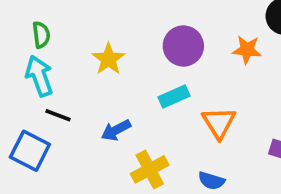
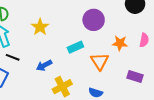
purple circle: (183, 46) -> (94, 20), moved
orange star: (247, 50) -> (120, 43), moved

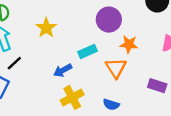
orange star: (120, 43) -> (129, 44), moved
black line: (13, 57) -> (14, 63), turned -64
blue arrow: (44, 65) -> (63, 70), moved

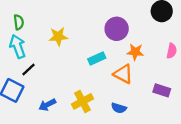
yellow star: (46, 28) -> (58, 37), turned 30
orange triangle: (116, 68) -> (123, 74), turned -30
blue arrow: (63, 70) -> (47, 105), moved

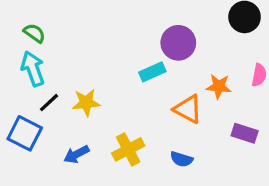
green semicircle: (19, 22) -> (34, 33), turned -48
yellow star: (58, 37) -> (86, 103), moved
orange star: (135, 52) -> (219, 86), moved
cyan rectangle: (97, 59) -> (152, 72), moved

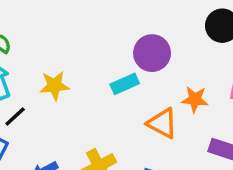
yellow star: (86, 103) -> (54, 86), moved

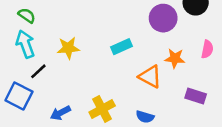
purple circle: (152, 53) -> (163, 18), moved

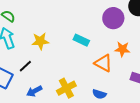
cyan rectangle: (122, 47) -> (81, 40), turned 49
black line: (38, 71) -> (25, 66), moved

